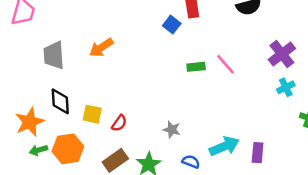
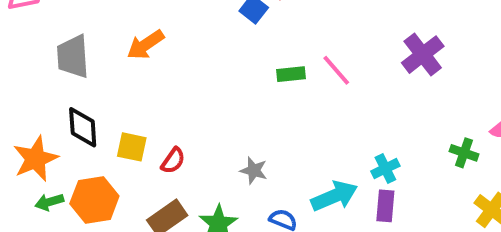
cyan cross: (286, 87) -> (385, 169), moved

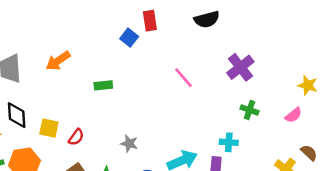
green rectangle: (291, 74) -> (103, 85), moved
green cross: (464, 153) -> (249, 110), moved
cyan cross: (385, 169) -> (229, 142), moved, turned 30

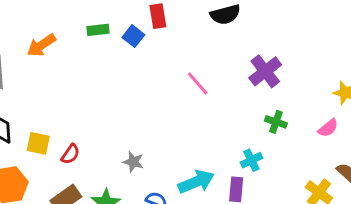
orange arrow: (58, 61) -> (41, 45), moved
green rectangle: (103, 85) -> (98, 30), moved
cyan cross: (229, 142) -> (251, 160), turned -30

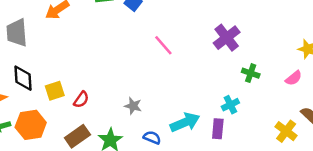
purple cross: (265, 71) -> (227, 38), moved
pink line: (198, 84) -> (163, 45), moved
yellow square: (38, 143) -> (55, 91), turned -30

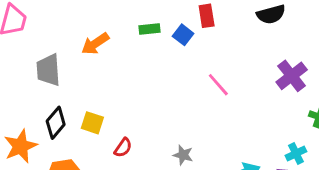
black diamond: (23, 78) -> (56, 123), turned 44
yellow square: (55, 91) -> (92, 123), moved, turned 36

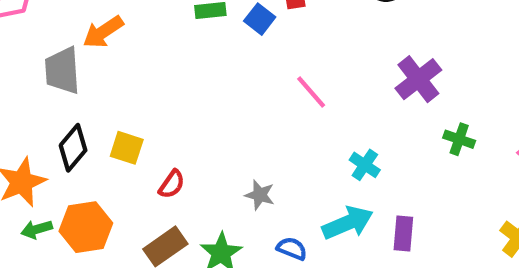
orange arrow: (95, 44) -> (103, 32), moved
cyan cross: (296, 154) -> (365, 165), moved, turned -30

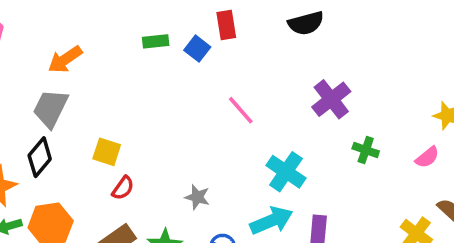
gray trapezoid: (62, 71) -> (51, 108), moved, turned 30
yellow square: (127, 148) -> (107, 152), moved
cyan cross: (365, 165) -> (286, 172), size x1.5

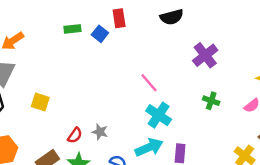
purple cross: (331, 99) -> (205, 55), moved
pink line: (241, 110) -> (149, 83), moved
red semicircle: (123, 188) -> (75, 135), moved

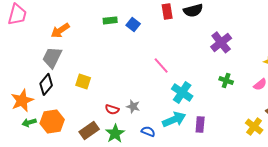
red rectangle: (119, 18) -> (167, 11), moved
pink line: (149, 83) -> (161, 65), moved
red semicircle: (75, 135) -> (112, 109), turned 72

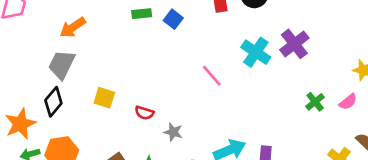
green cross: (226, 80) -> (315, 102), moved, turned 32
cyan cross: (182, 92) -> (256, 52), moved
red semicircle: (112, 109) -> (144, 113), moved

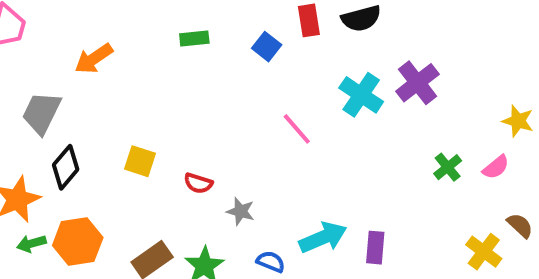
blue square: (173, 19) -> (267, 47), moved
gray trapezoid: (62, 65) -> (42, 113), moved

